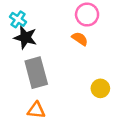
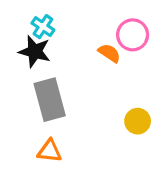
pink circle: (87, 15) -> (133, 35), moved
cyan cross: (18, 19) -> (43, 27), moved

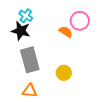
yellow circle: (138, 121) -> (64, 73), moved

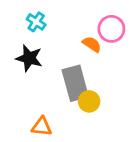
black star: (21, 31) -> (29, 58), moved
gray rectangle: (30, 60) -> (75, 83), moved

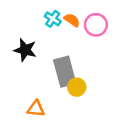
cyan cross: (36, 22) -> (53, 19), moved
orange semicircle: (92, 44) -> (72, 20), moved

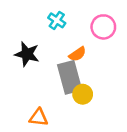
orange semicircle: (72, 20) -> (77, 54), moved, turned 112

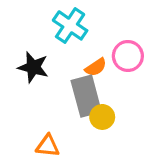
cyan cross: (57, 20) -> (70, 25), size x1.5
pink circle: (103, 27) -> (128, 56), moved

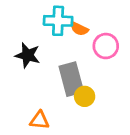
cyan cross: (70, 25) -> (58, 21), turned -32
orange semicircle: (96, 67) -> (79, 29), moved, turned 60

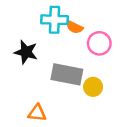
gray rectangle: (71, 79) -> (67, 74), turned -64
yellow circle: (85, 96) -> (93, 87), moved

